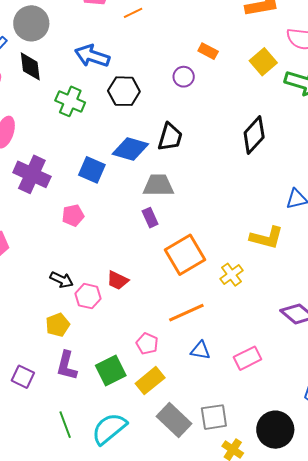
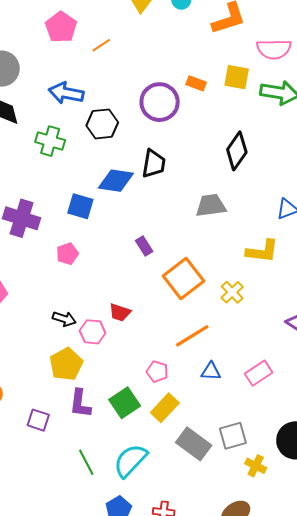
orange rectangle: (208, 51) -> (196, 83), moved
yellow square: (263, 62) -> (237, 77), turned -32
purple circle: (184, 77) -> (160, 102), size x1.8
gray trapezoid: (158, 185) -> (211, 205), moved
yellow pentagon: (58, 325) -> (66, 364), size x1.4

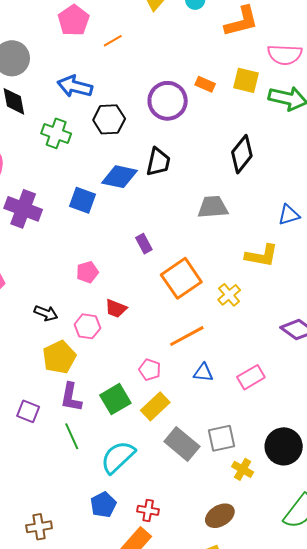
pink pentagon: (67, 254) -> (87, 272), moved
black arrow: (64, 319) -> (46, 313), moved
green line: (86, 462) -> (72, 436), moved

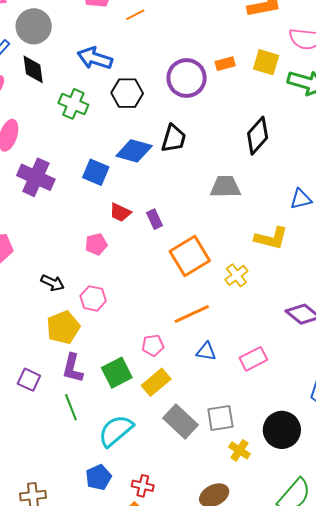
orange rectangle: (205, 84) -> (225, 64), turned -42
red trapezoid: (116, 309) -> (120, 212), moved
pink pentagon: (150, 370) -> (153, 345), turned -30

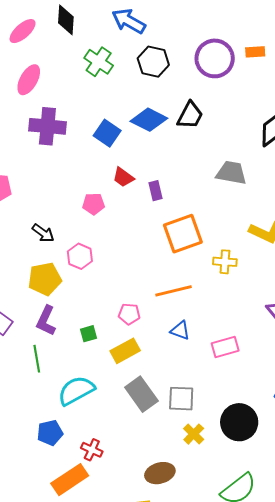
purple cross: (36, 177) -> (47, 126), turned -30
yellow cross: (236, 275) -> (225, 262), turned 30
green square: (117, 373) -> (88, 334), size x0.6

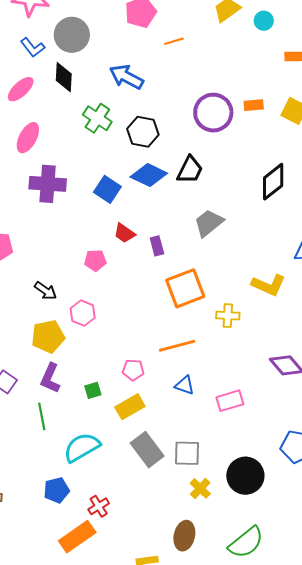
black hexagon: (153, 62) -> (143, 132), moved
gray trapezoid: (231, 173) -> (209, 223), moved, turned -48
red cross: (92, 450) -> (99, 506), turned 35
brown ellipse: (160, 473) -> (184, 536), moved, turned -60

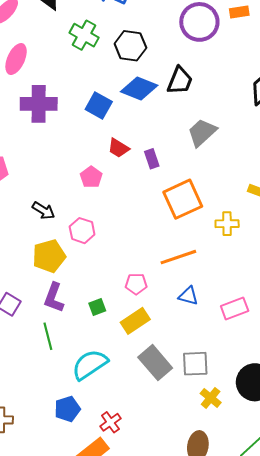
pink pentagon: (95, 260) -> (91, 177), turned -30

